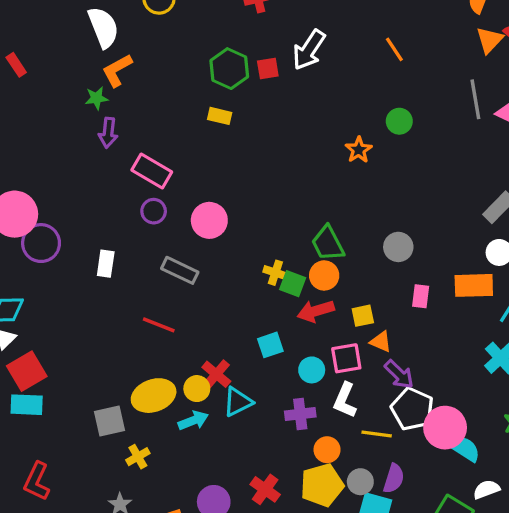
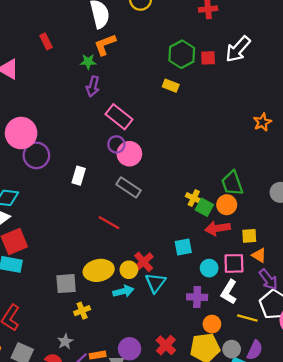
red rectangle: (16, 65) -> (46, 41), moved
pink circle: (209, 220) -> (129, 154), moved
cyan triangle: (238, 402) -> (155, 283), turned -35

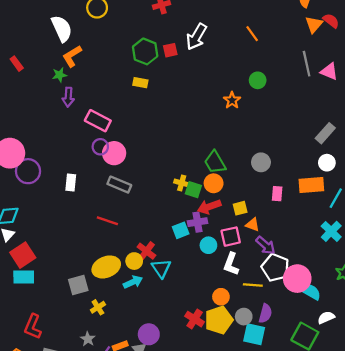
purple cross: (197, 297) -> (197, 222), moved
red cross: (166, 345) -> (195, 319), moved

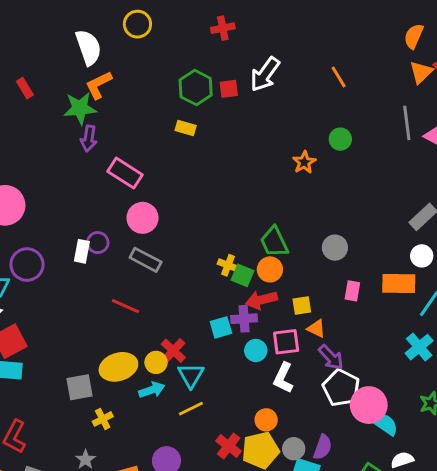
green star: (60, 75) -> (80, 108), size x1.6
purple circle: (100, 147) -> (98, 243), moved
purple circle: (28, 171) -> (27, 265), moved
yellow line: (253, 285) -> (191, 409), moved, turned -36

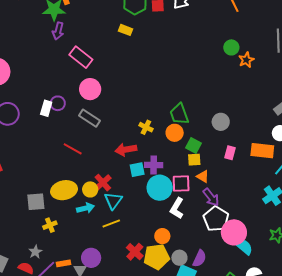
orange star: (304, 162) -> (246, 60), moved
green square: (242, 275) -> (194, 145), moved
red arrow: (261, 300) -> (126, 150), moved
cyan circle: (256, 350) -> (160, 188), size x1.6

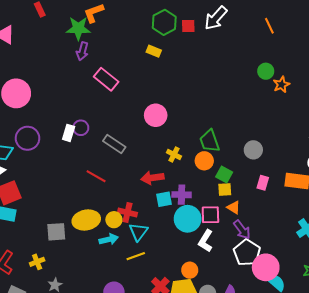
pink circle: (90, 89) -> (156, 115), moved
red cross: (103, 183) -> (127, 213), turned -36
yellow cross: (50, 225) -> (37, 262), moved

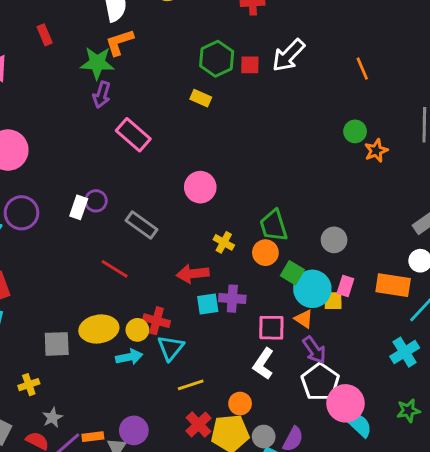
yellow square: (225, 190) -> (333, 301), moved
cyan circle: (188, 219) -> (312, 289), moved
yellow line: (136, 256) -> (191, 385), moved

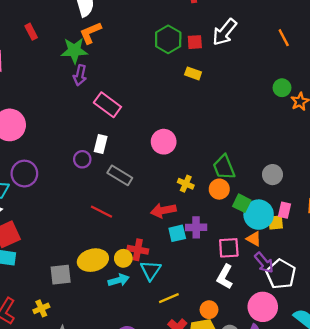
yellow rectangle: (201, 98) -> (193, 73), moved
white rectangle: (79, 207) -> (101, 144), moved
white pentagon: (320, 382) -> (281, 274), moved
pink circle: (345, 403) -> (263, 307), moved

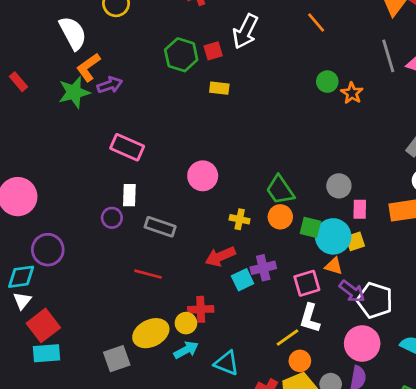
purple arrow: (80, 75) -> (110, 85), moved, turned -108
pink rectangle: (284, 210) -> (360, 209), moved
cyan triangle: (151, 270) -> (227, 363), moved, turned -30
yellow line: (169, 298) -> (287, 337), moved

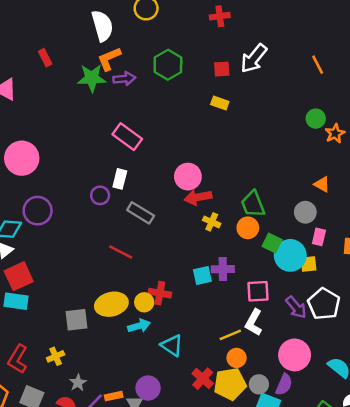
green hexagon: (181, 55) -> (168, 65), moved
red arrow: (220, 257) -> (198, 197), moved
orange triangle: (334, 266) -> (322, 184), moved
white pentagon: (375, 300) -> (324, 304), moved

